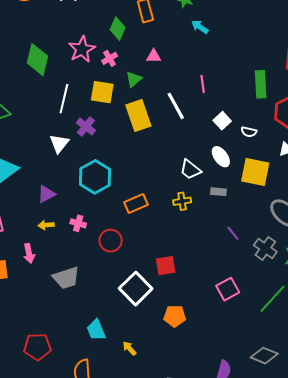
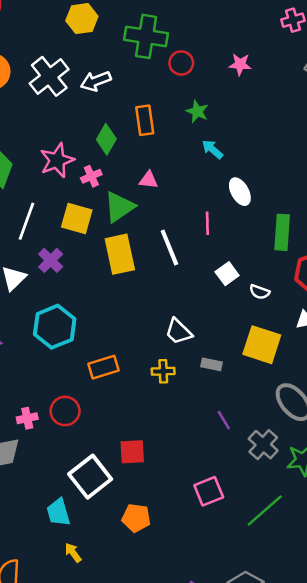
green triangle: (134, 79) -> (119, 207), size x1.5
white ellipse: (221, 157) -> (240, 192), moved
pink cross: (78, 223) -> (27, 418), moved, turned -35
cyan trapezoid: (96, 330) -> (58, 512), moved

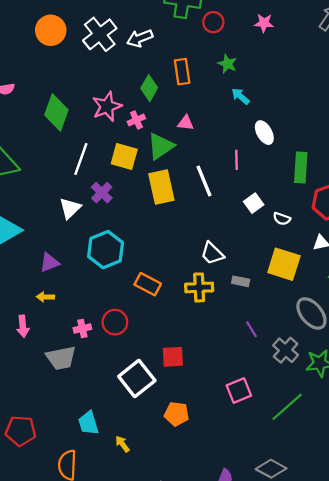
orange rectangle: (103, 367) -> (148, 284), turned 45
yellow cross: (163, 371) -> (199, 287), size x1.4
cyan trapezoid: (58, 512) -> (88, 423), moved

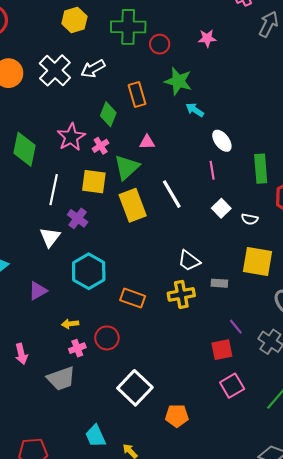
green star: (227, 64) -> (178, 81), size x1.5
pink line: (236, 160) -> (212, 170), moved
yellow arrow: (45, 297) -> (70, 324), moved
red square: (173, 357) -> (222, 350), moved

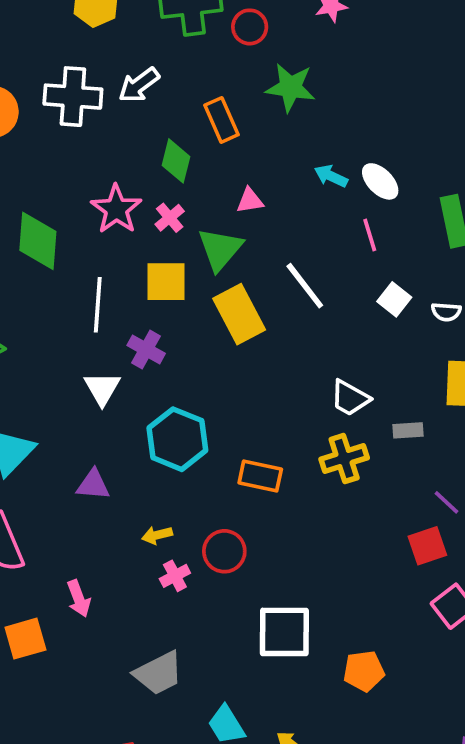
white cross: (55, 70) -> (73, 97), turned -32
cyan arrow: (195, 110) -> (331, 176), moved
purple triangle: (38, 291) -> (93, 485), turned 42
gray trapezoid: (61, 379) -> (159, 673), moved
white square: (135, 388) -> (284, 632), turned -36

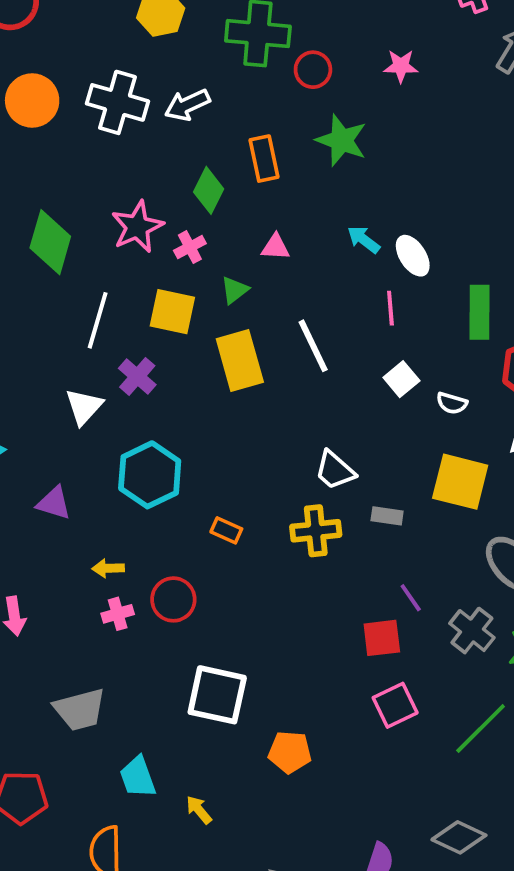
green triangle: (220, 249) -> (235, 290), size x0.6
orange rectangle: (260, 476) -> (226, 530), size x0.7

